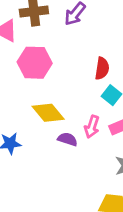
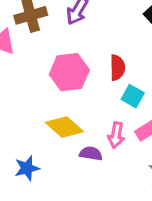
pink hexagon: (35, 63) -> (69, 72), moved

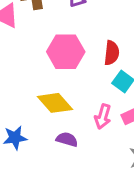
purple semicircle: (91, 154) -> (67, 139), moved

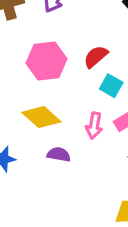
red semicircle: (112, 53) -> (96, 57), turned -130

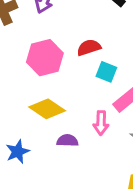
red semicircle: (96, 57) -> (89, 47), turned 30
pink arrow: (94, 126) -> (101, 123), moved

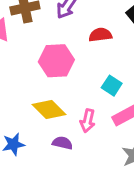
red semicircle: (89, 47) -> (100, 35), moved
pink arrow: (101, 123) -> (88, 121), moved

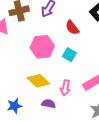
red semicircle: (100, 35) -> (72, 28), turned -119
cyan square: (112, 86) -> (69, 55), moved

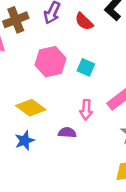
red semicircle: (72, 28) -> (84, 21), moved
yellow diamond: (38, 81) -> (31, 108), moved

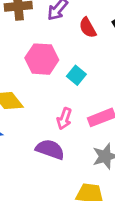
purple semicircle: (67, 133) -> (50, 149), moved, size x1.5

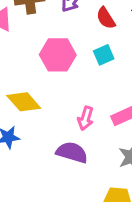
cyan square: (76, 75) -> (104, 55), moved, turned 30

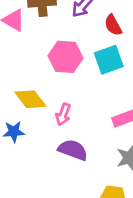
cyan square: (104, 55) -> (109, 60), size x1.5
pink arrow: (86, 118) -> (63, 114), moved

